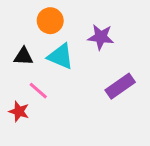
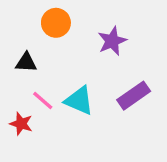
purple star: (101, 37) -> (112, 41), turned -30
cyan triangle: (61, 56) -> (79, 101), moved

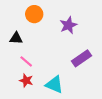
cyan triangle: (79, 101) -> (54, 85), moved
red star: (21, 124) -> (26, 81), moved

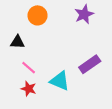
purple star: (68, 25) -> (84, 14), moved
cyan triangle: (54, 85) -> (60, 81), moved

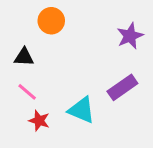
purple star: (84, 14) -> (130, 36), moved
pink line: (29, 68) -> (27, 92), moved

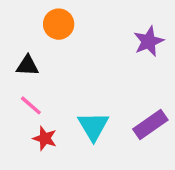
purple rectangle: (122, 87) -> (150, 124), moved
cyan triangle: (82, 110) -> (93, 126), turned 36

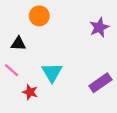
pink line: (31, 105) -> (12, 70), moved
cyan triangle: (93, 126) -> (52, 72), moved

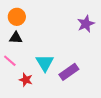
orange circle: (39, 16) -> (17, 17), moved
purple rectangle: (100, 83) -> (69, 72), moved

